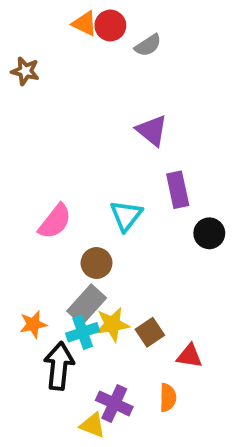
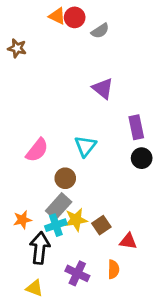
purple rectangle: (178, 190) -> (136, 127), moved
yellow triangle: (93, 425) -> (34, 288), moved

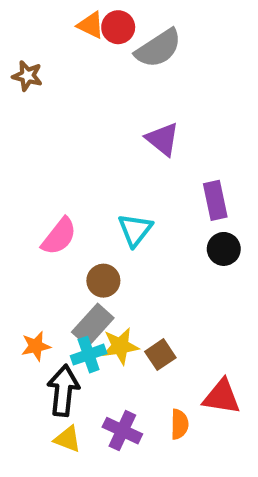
gray semicircle: (100, 31) -> (158, 48), size x1.6
red triangle: (128, 241) -> (222, 397), moved, size x1.4
yellow triangle: (34, 288) -> (67, 439), moved

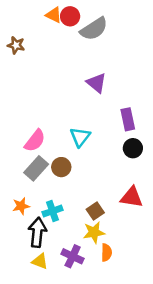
gray rectangle: (93, 325) -> (36, 168), moved
yellow star: (120, 346) -> (94, 232), moved
red triangle: (222, 397) -> (132, 197), moved

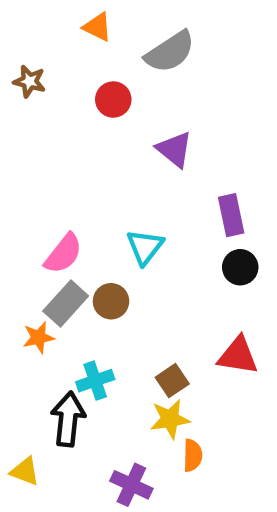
red circle: (70, 16) -> (113, 99), moved
orange star: (21, 206) -> (38, 337), moved
purple cross: (73, 256) -> (131, 485), moved
yellow triangle: (40, 261) -> (25, 471), moved

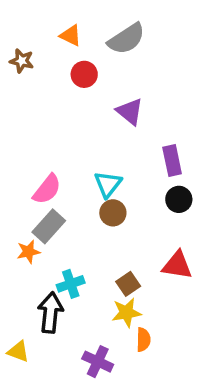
orange triangle: (97, 27) -> (71, 35), moved
brown circle: (111, 301) -> (113, 213), moved

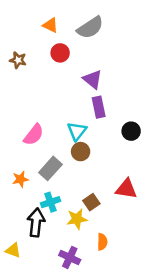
brown star: (22, 61) -> (18, 60), moved
purple rectangle: (172, 161) -> (99, 107), moved
black circle: (179, 199) -> (131, 131), moved
gray rectangle: (49, 226) -> (50, 168), moved
yellow star: (126, 313) -> (77, 219), moved

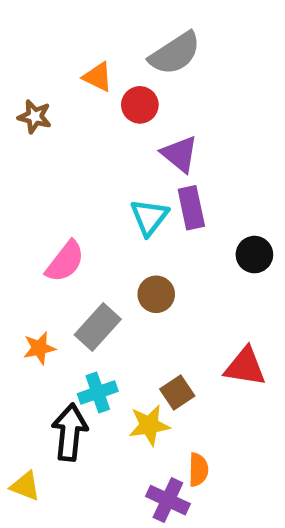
orange triangle: (50, 25) -> (98, 77), moved
red circle: (60, 53) -> (140, 105), moved
cyan triangle: (77, 131) -> (149, 217), moved
purple cross: (70, 257) -> (168, 500), moved

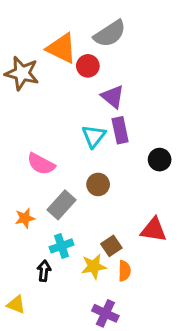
orange triangle: (98, 77) -> (61, 48), size x1.6
brown star: (35, 117) -> (22, 73), size x1.6
pink semicircle: (65, 262) -> (41, 164), turned 80
black arrow: (70, 432) -> (44, 271), size x0.6
orange semicircle: (198, 470) -> (124, 271), moved

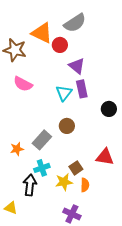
pink semicircle: (41, 164) -> (23, 84), moved
black arrow: (44, 271) -> (30, 185), size x1.5

